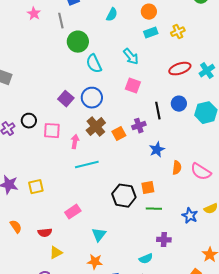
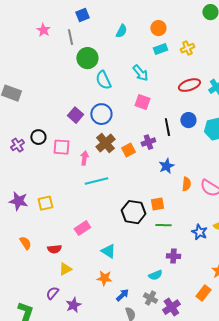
cyan triangle: (99, 235) -> (108, 251), turned -35

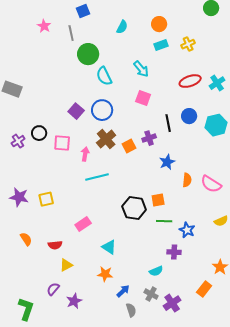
blue star: (199, 232) -> (187, 230), moved

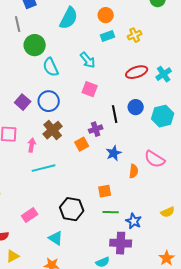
cyan semicircle: (122, 27) -> (69, 18), size x1.6
orange square: (129, 146) -> (82, 144), moved
pink semicircle: (211, 184) -> (155, 159), moved
black hexagon: (134, 208) -> (72, 209), moved
purple cross: (174, 252) -> (121, 243), size x1.5

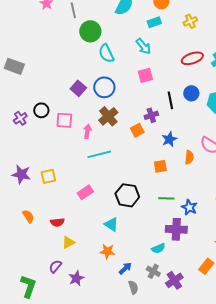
cyan rectangle: (108, 36) -> (154, 22), moved
pink square: (90, 89) -> (145, 75), turned -35
orange square: (105, 191) -> (160, 166), moved
pink rectangle: (30, 215) -> (85, 192), moved

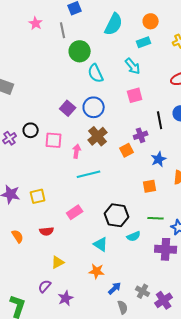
red semicircle: (57, 222) -> (47, 231), moved
cyan semicircle: (158, 248) -> (134, 236), moved

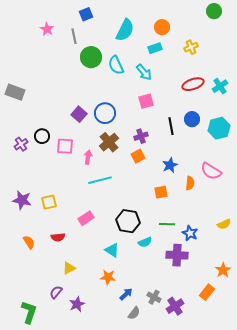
cyan semicircle: (96, 73) -> (116, 65), moved
purple cross: (141, 135) -> (141, 136), moved
gray semicircle: (123, 307) -> (134, 313), turned 56

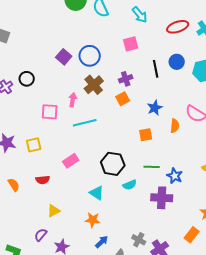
cyan arrow: (144, 72) -> (140, 15), moved
pink square: (65, 146) -> (50, 112), moved
blue arrow: (126, 294) -> (102, 242), moved

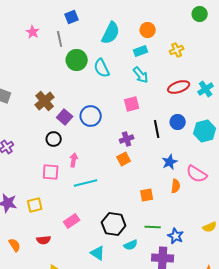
black circle: (27, 79) -> (54, 139), moved
brown cross: (94, 85) -> (45, 101), moved
blue star: (155, 108) -> (170, 162), moved

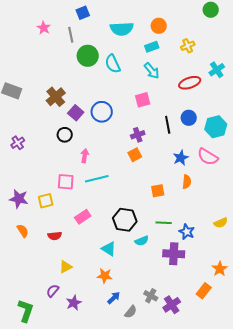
cyan semicircle: (111, 33) -> (122, 29), turned 60
cyan cross: (206, 89) -> (217, 70), moved
pink square: (51, 172) -> (66, 182), moved
pink semicircle: (197, 174) -> (208, 157), moved
orange semicircle: (15, 245) -> (23, 231), moved

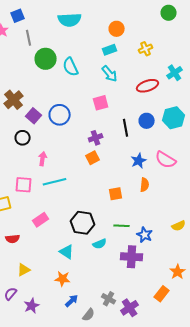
blue square: (83, 13) -> (18, 16), moved
cyan semicircle: (122, 29) -> (70, 20), moved
cyan hexagon: (216, 127) -> (174, 118), moved

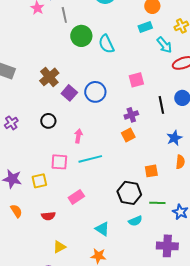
cyan arrow: (110, 74) -> (164, 45), moved
black circle: (23, 138) -> (48, 121), moved
black hexagon: (83, 223) -> (129, 193), moved
purple cross: (132, 257) -> (167, 246), moved

